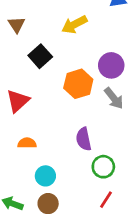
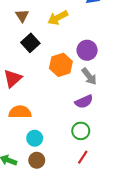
brown triangle: (16, 25) -> (22, 16), moved
purple semicircle: (84, 139) -> (84, 102), moved, turned -102
orange semicircle: (27, 143) -> (20, 112), size x1.5

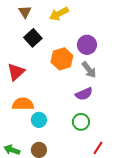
cyan circle: (35, 138) -> (39, 120), moved
red line: (83, 157) -> (98, 148), moved

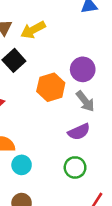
yellow arrow: (59, 14) -> (33, 30), moved

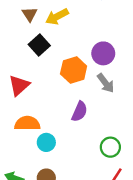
purple semicircle: (79, 132) -> (80, 112), moved, turned -42
green circle: (75, 167) -> (110, 147), moved

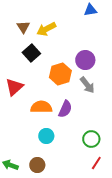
orange semicircle: (27, 123) -> (41, 107), moved
cyan circle: (46, 142) -> (46, 136), moved

